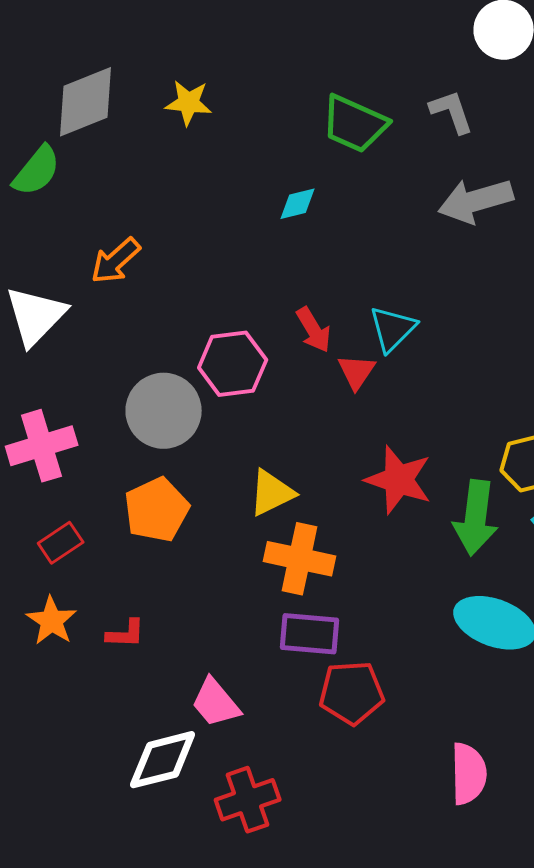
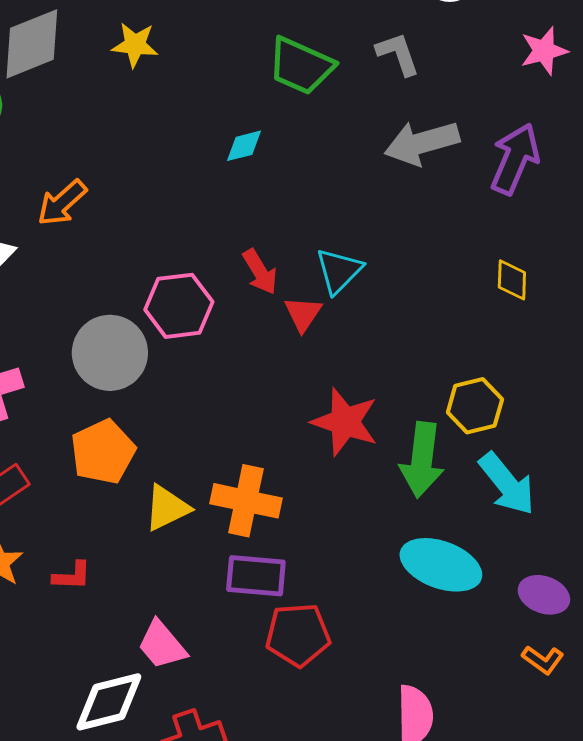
yellow triangle: (272, 493) -> (167, 508), moved

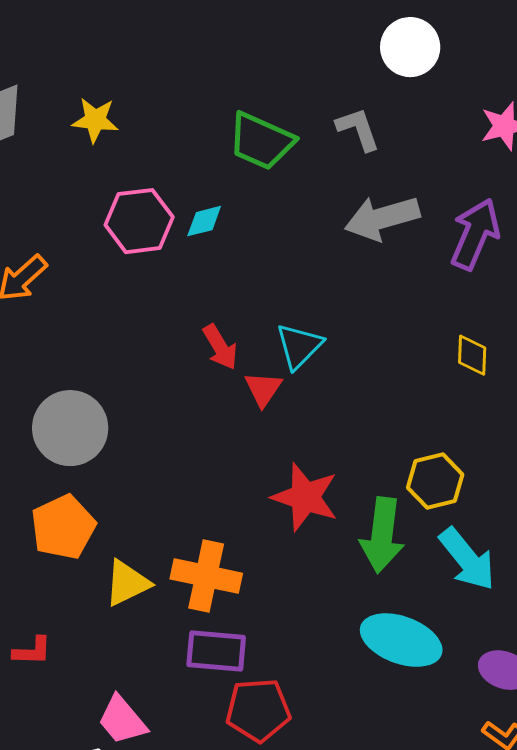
pink hexagon: (179, 306) -> (139, 221), moved

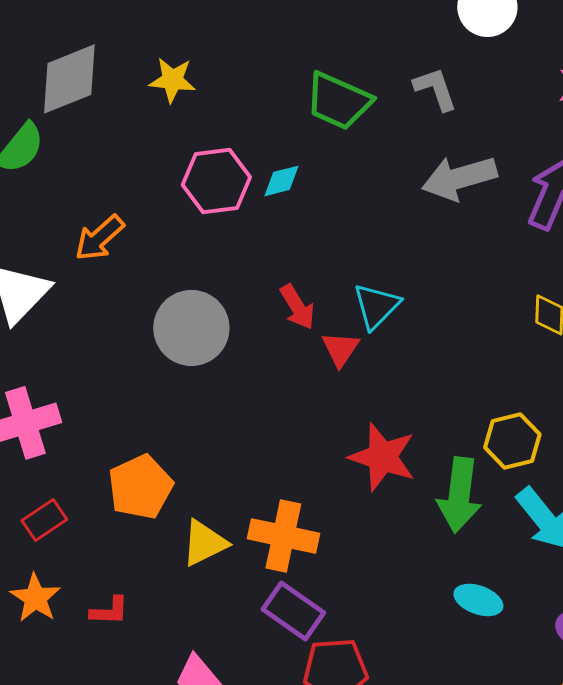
gray circle: (70, 428) -> (191, 328), moved
cyan ellipse: (401, 640) -> (478, 600), size x0.6
purple rectangle: (216, 651) -> (293, 611), turned 30

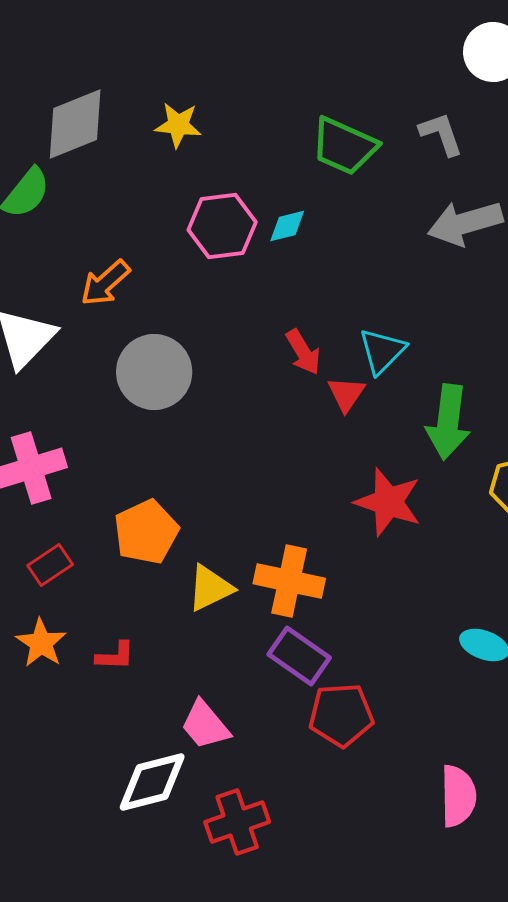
gray circle: (191, 328) -> (154, 372), moved
green arrow: (459, 495) -> (448, 422), moved

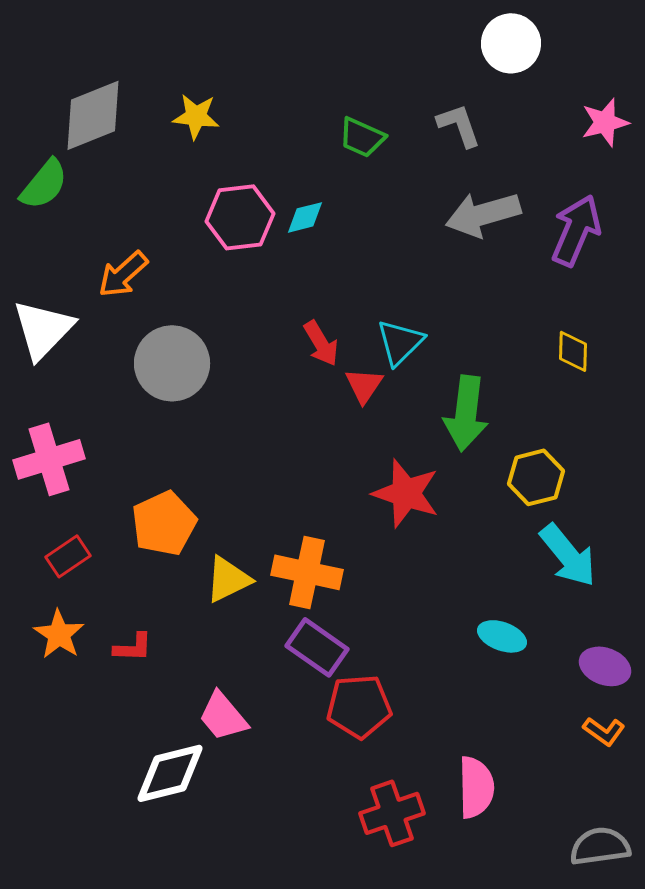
green trapezoid: (344, 146) -> (362, 137), size x0.7
red cross: (237, 822) -> (392, 813), moved

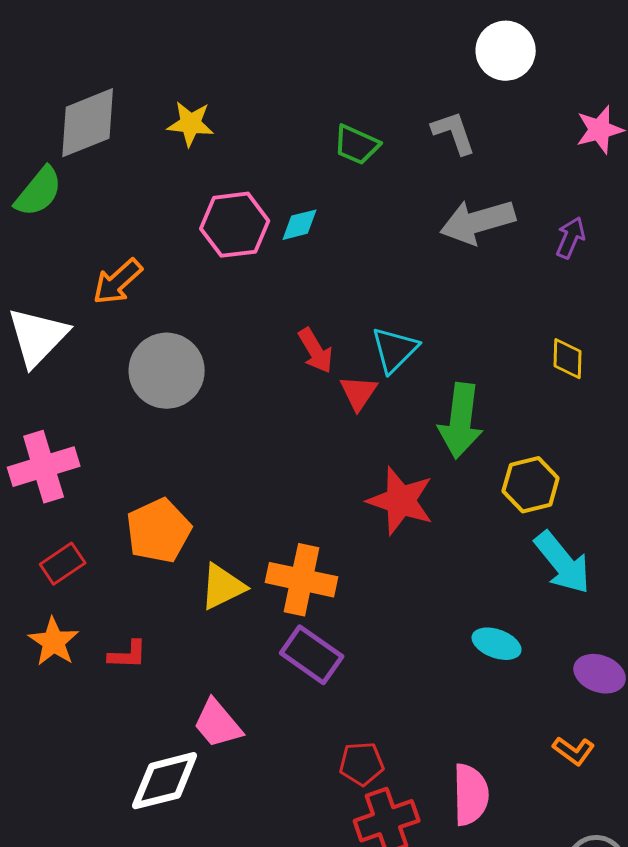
purple arrow: (576, 230) -> (571, 238), size x0.6
red pentagon: (359, 706) -> (362, 764), moved, size x0.7
orange L-shape: (604, 731) -> (574, 751), moved

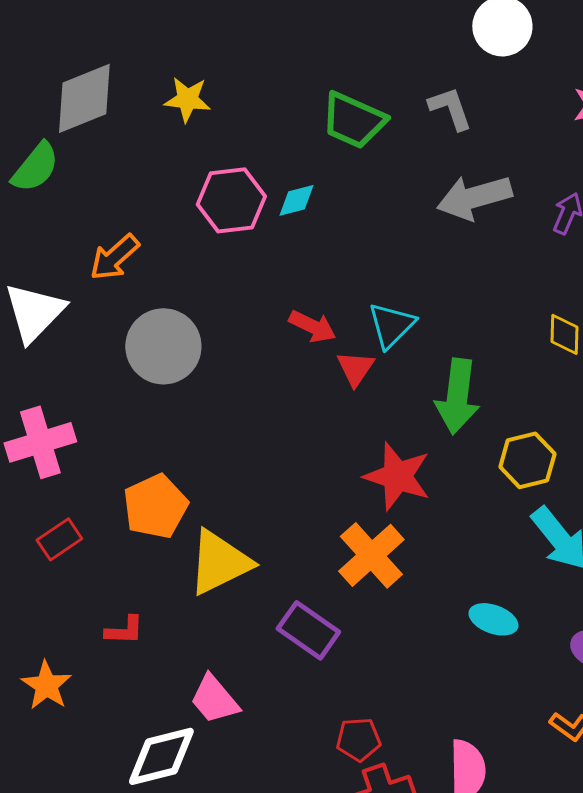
green trapezoid: (357, 145) -> (353, 120), size x1.4
red arrow: (316, 351) -> (312, 326), turned -33
orange cross: (302, 580) -> (371, 555), moved, turned 36
yellow triangle: (223, 587) -> (219, 562), size x1.4
orange star: (54, 642) -> (46, 685), moved

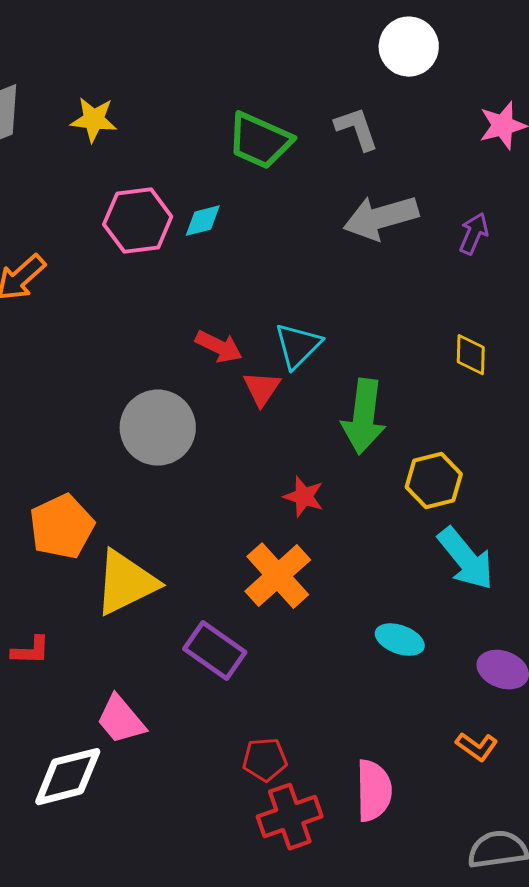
gray circle: (163, 346) -> (158, 428), moved
red star: (397, 476) -> (304, 497), size x0.6

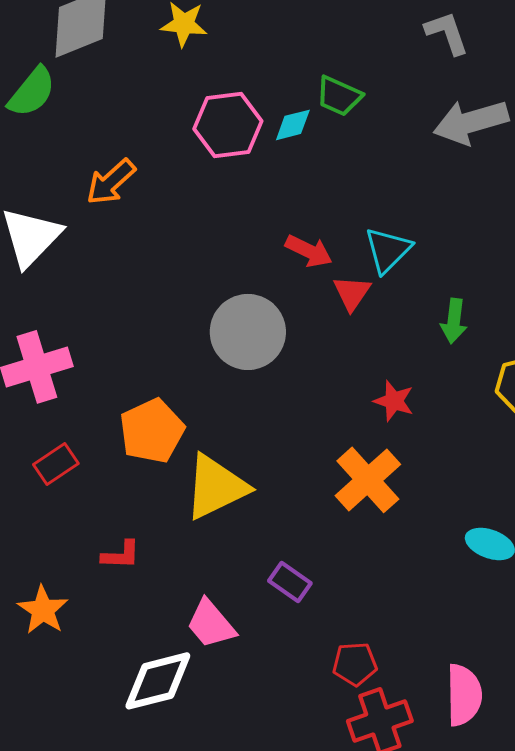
green trapezoid: (260, 141) -> (339, 96), moved, size x0.7
green arrow: (364, 417) -> (454, 321), size x0.6
purple rectangle: (215, 651) -> (290, 582), moved, size x0.7

